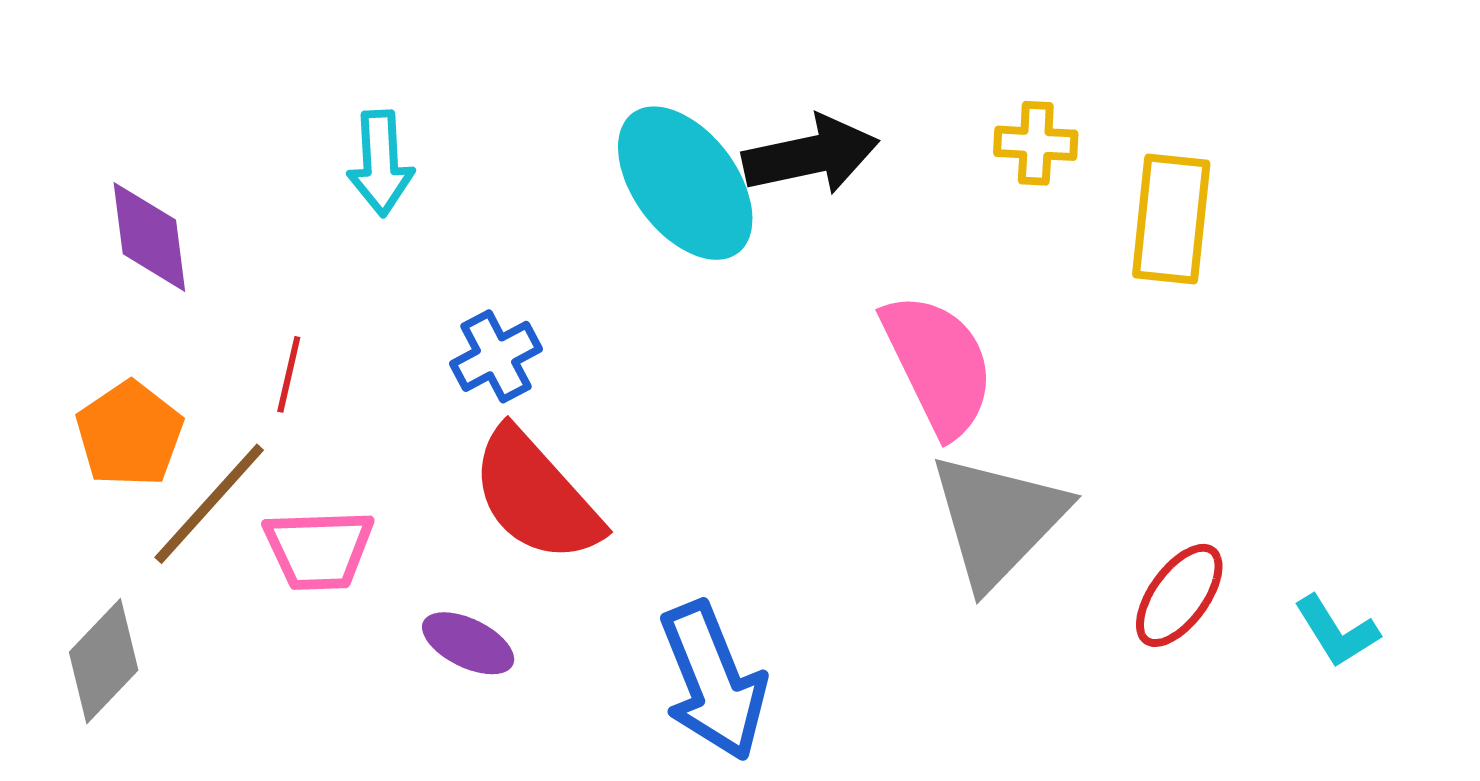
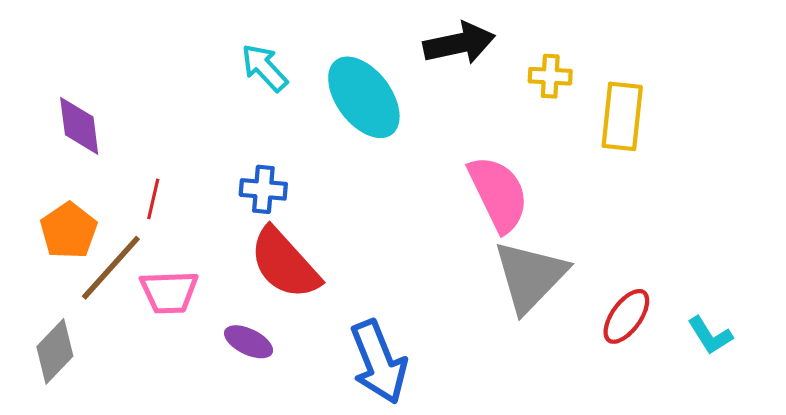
black arrow: (811, 155) -> (459, 43), moved
cyan arrow: (380, 163) -> (264, 68), moved, turned 140
blue cross: (496, 356) -> (263, 189), turned 33

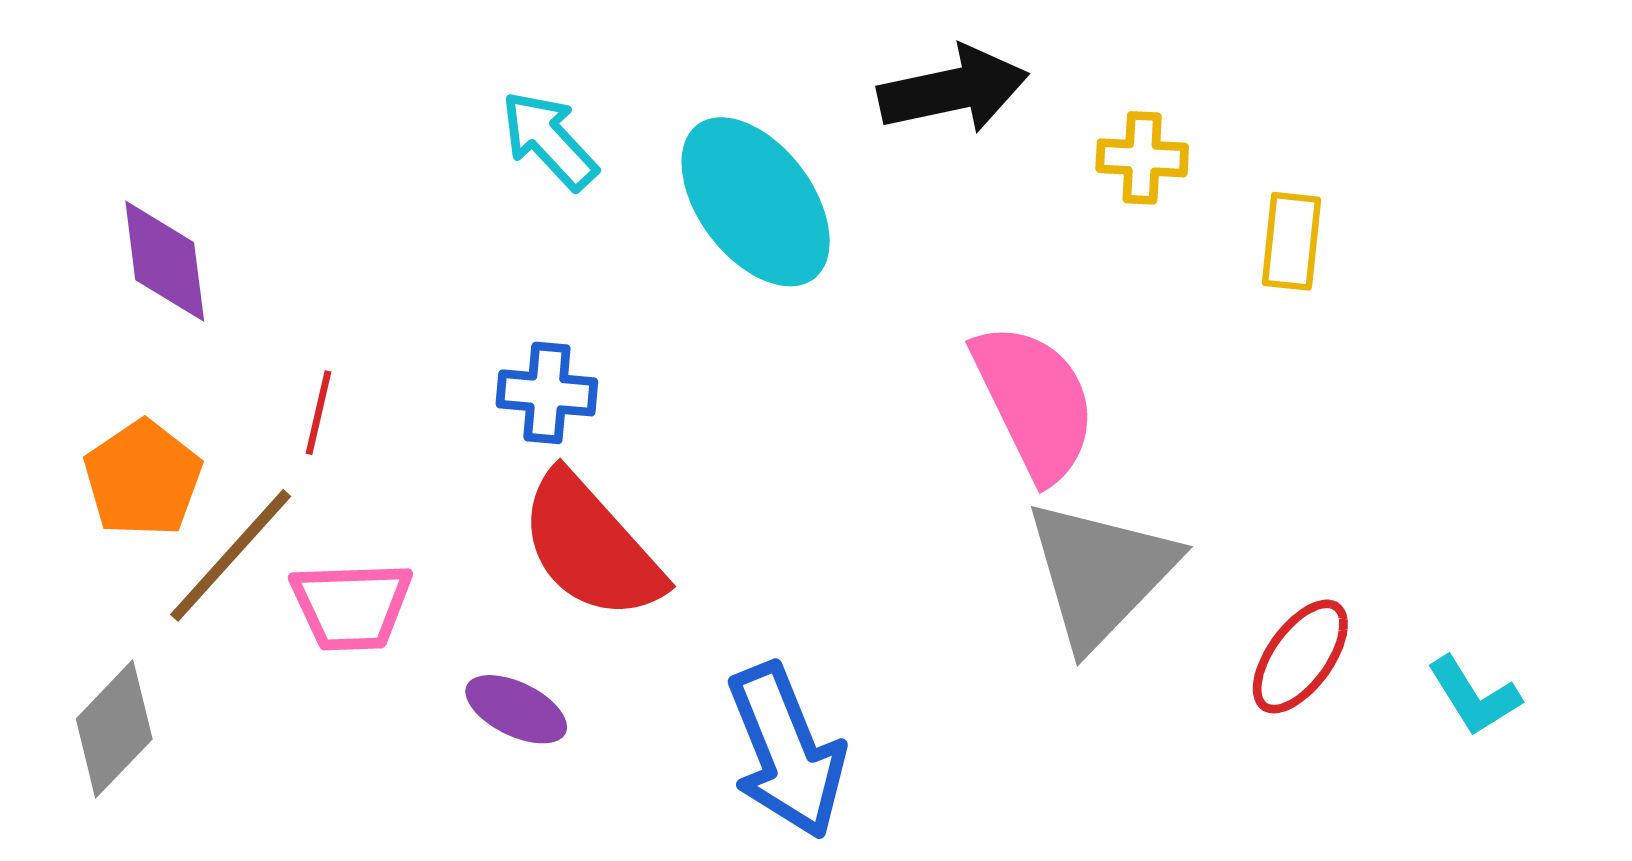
yellow rectangle: (622, 116) -> (1292, 241), size x0.7

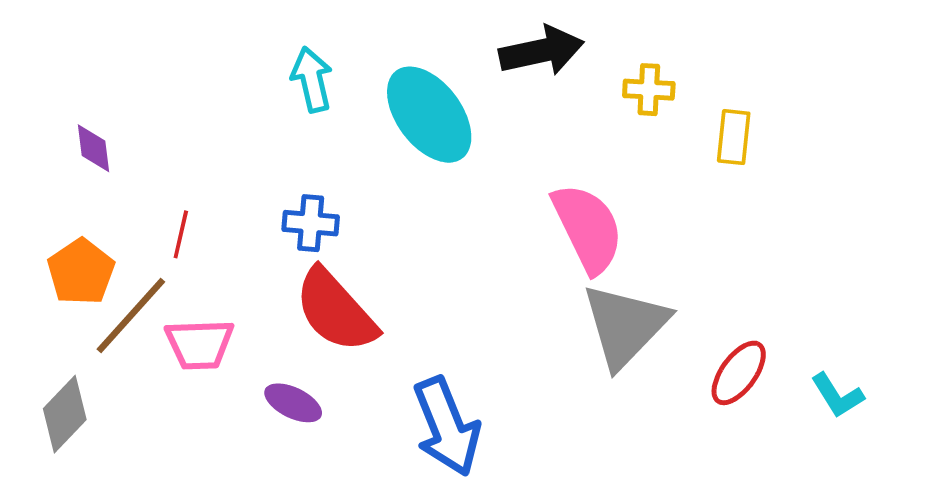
cyan arrow: (549, 140) -> (312, 80), turned 30
purple diamond: (165, 261) -> (93, 148), size x0.7

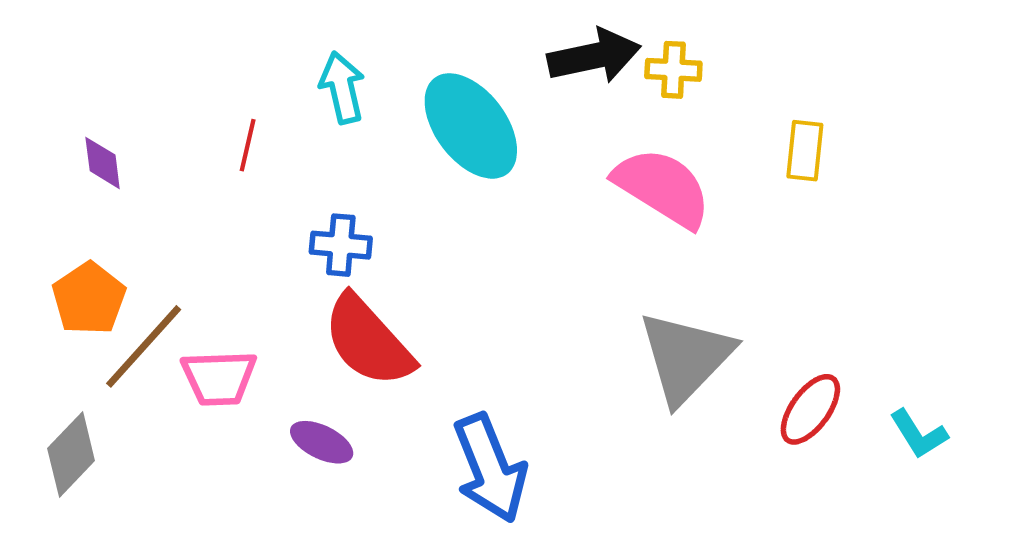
yellow cross: (649, 90) -> (673, 70), moved
pink semicircle: (588, 228) -> (663, 188), moved, turned -32
red line: (181, 234) -> (248, 145), moved

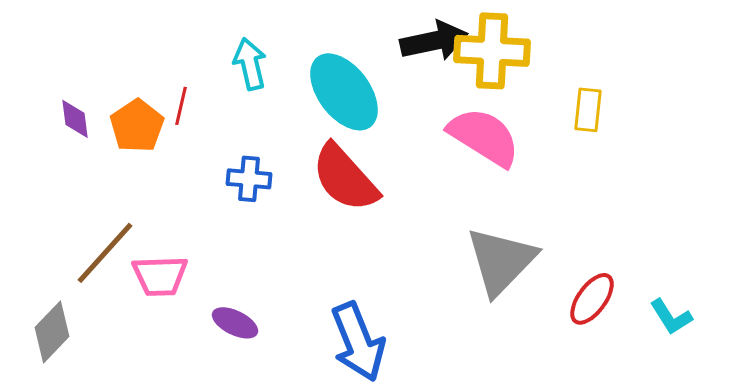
yellow cross: (673, 70) -> (492, 51), size x1.8
orange pentagon: (89, 298) -> (137, 126), moved
red semicircle: (368, 341) -> (345, 178), moved

